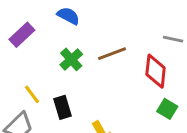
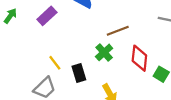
green cross: (71, 59) -> (104, 52), moved
red diamond: (156, 71) -> (139, 58), moved

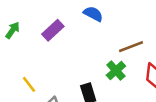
yellow line: (55, 63) -> (29, 84), moved

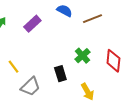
brown line: (131, 47) -> (92, 19), moved

